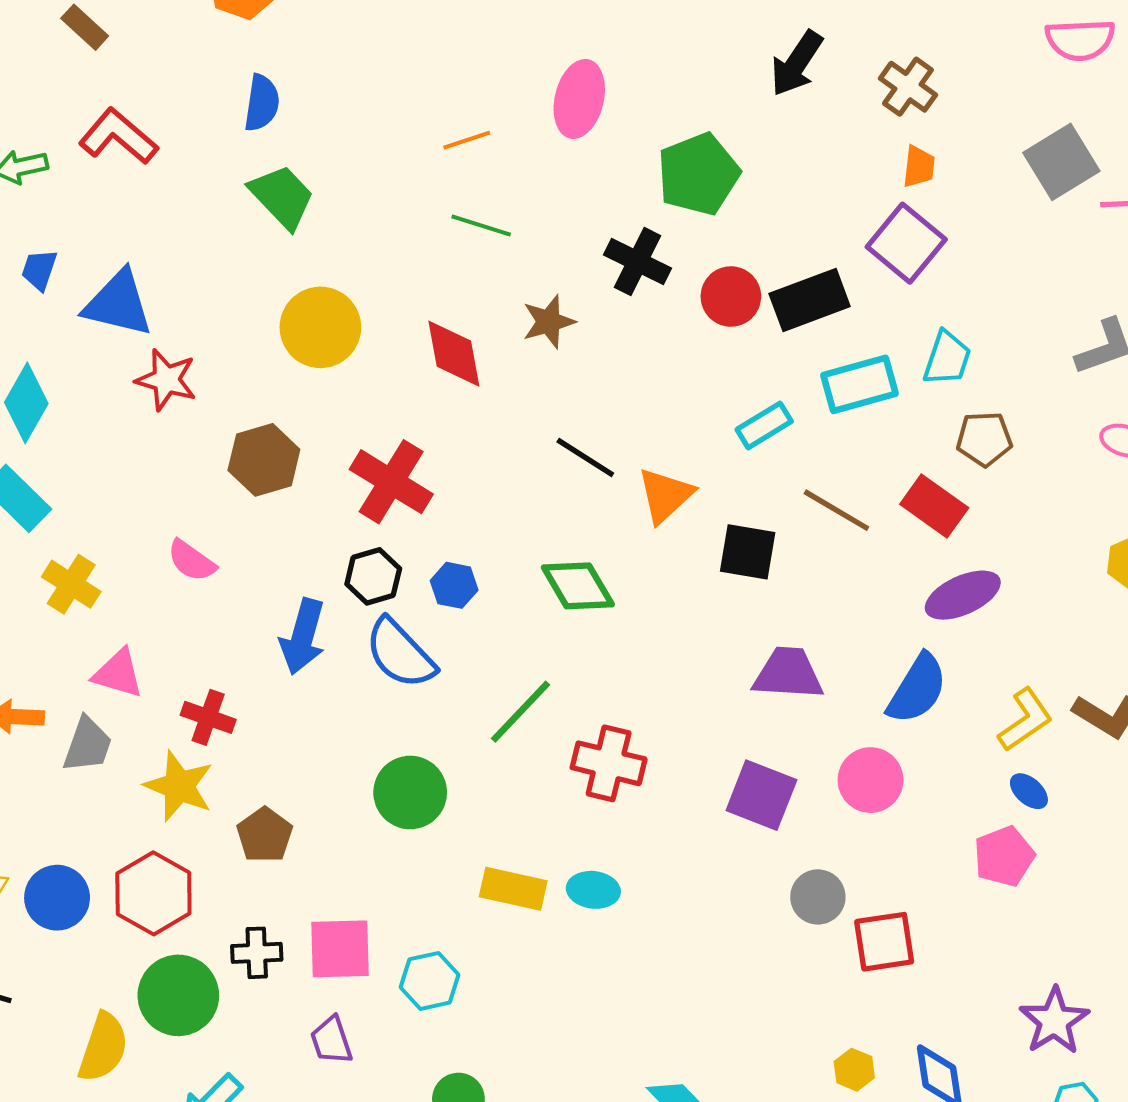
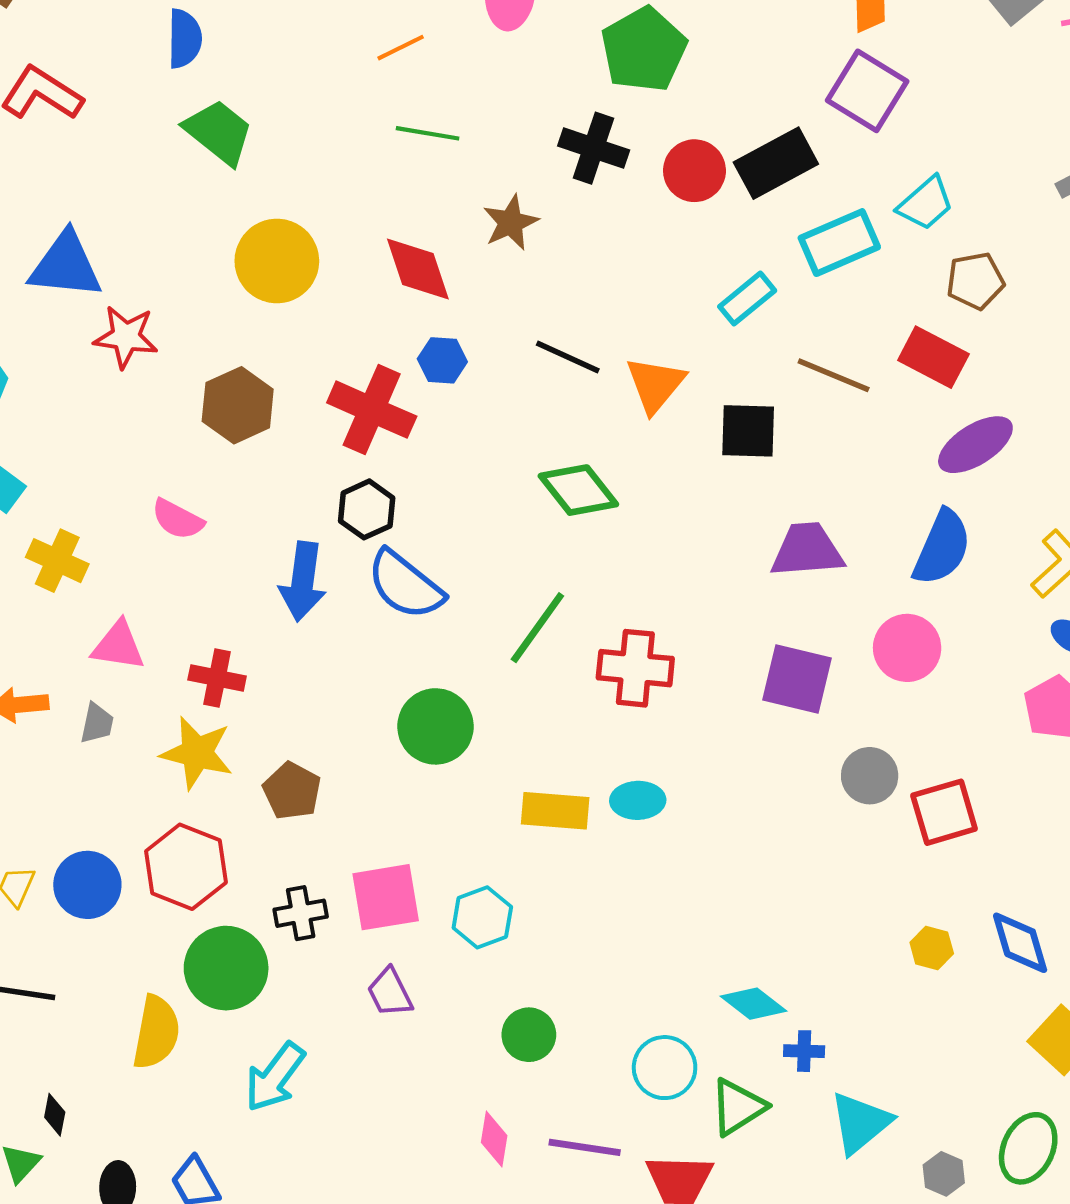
cyan trapezoid: (947, 358) -> (926, 203), turned 38
blue hexagon: (454, 585) -> (442, 360), moved
gray trapezoid: (87, 745) -> (97, 723), size x0.7

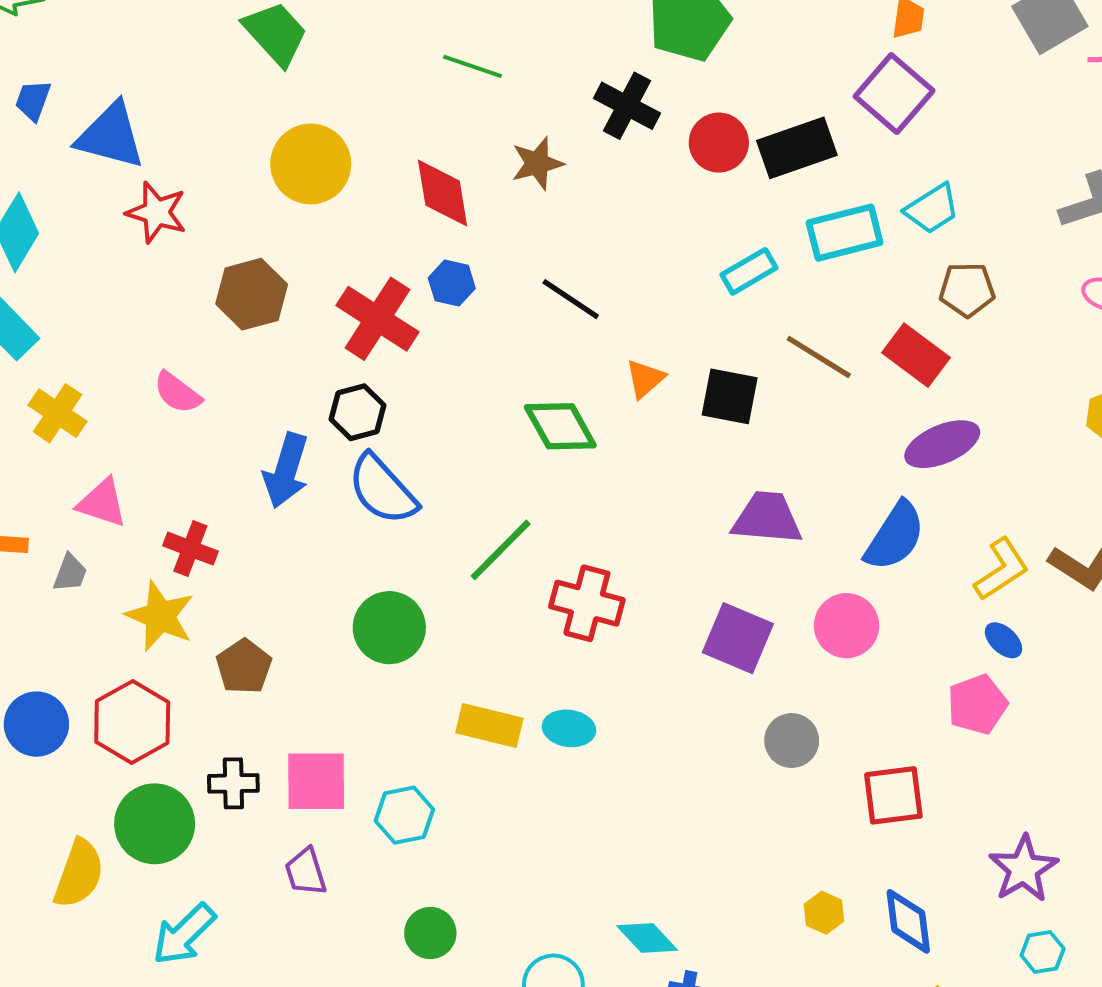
orange triangle: (655, 385) -> (645, 379), moved, size x0.7
red square: (944, 812) -> (893, 795), moved

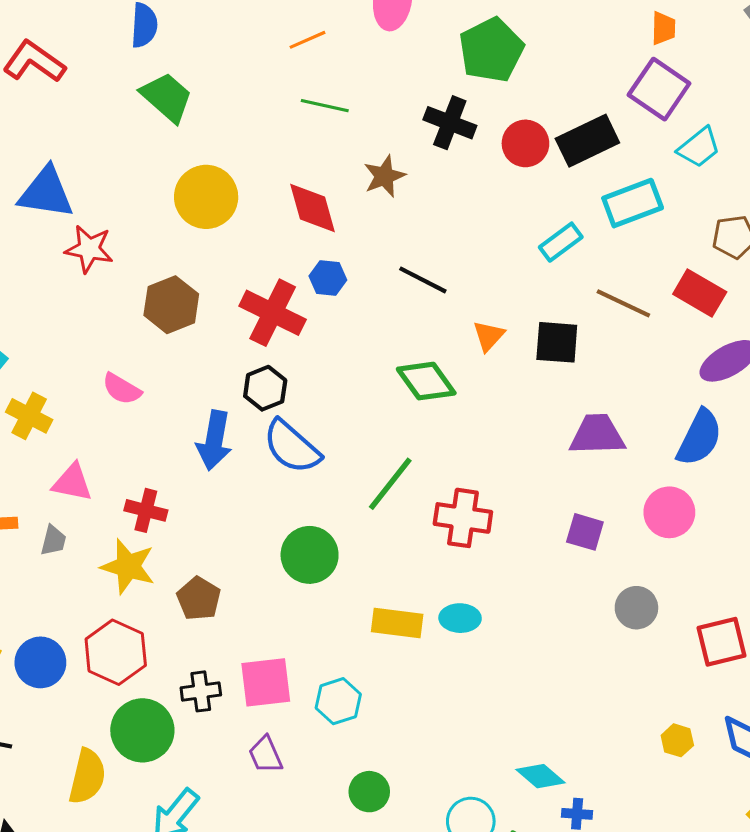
cyan trapezoid: (932, 209) -> (699, 148), moved
purple square: (738, 638) -> (585, 532), size x0.7

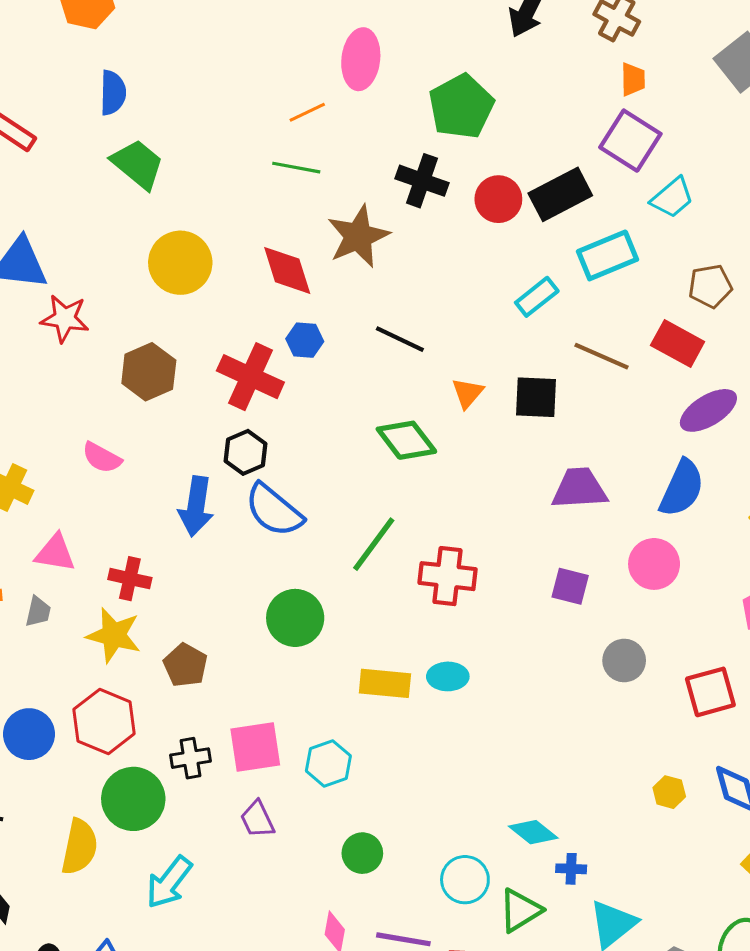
orange line: (307, 40) -> (307, 112), moved
brown star: (384, 176) -> (358, 236), size x1.5

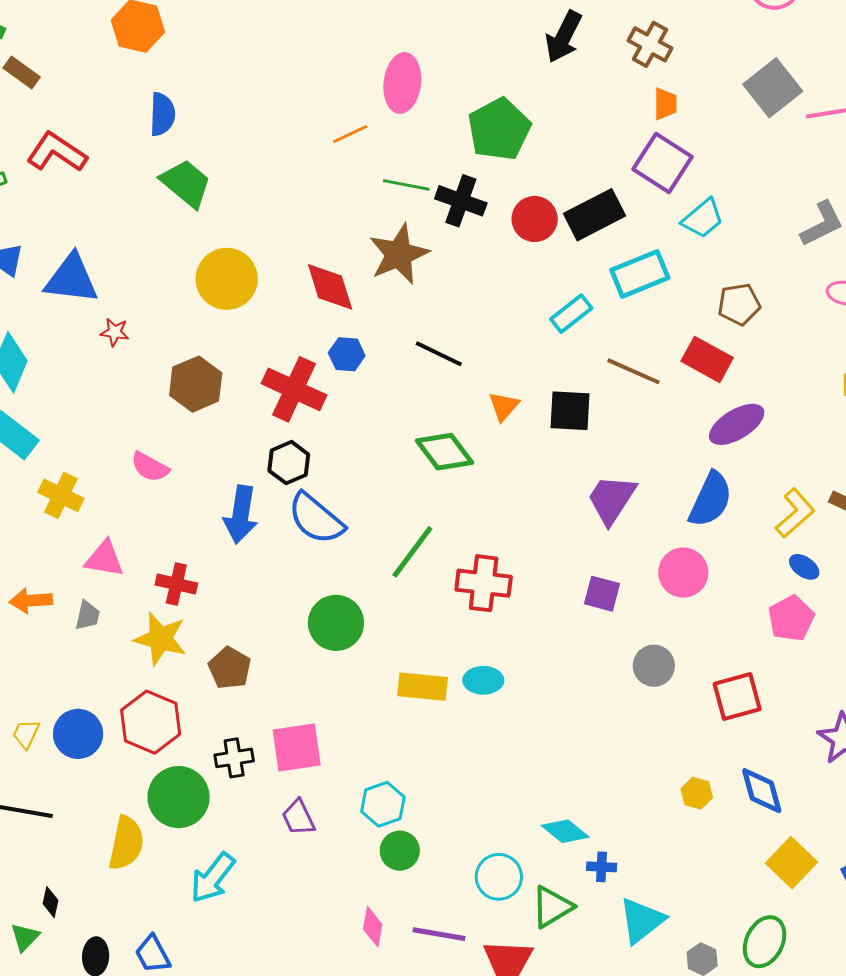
green line: (296, 168) -> (406, 185), moved
red star: (65, 318) -> (115, 332), size x0.6
purple trapezoid: (579, 489) -> (611, 499), turned -54
cyan hexagon: (328, 763) -> (383, 804), moved

